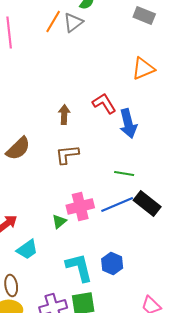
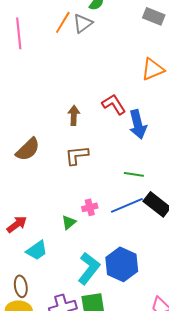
pink cross: (80, 206) -> (90, 207), size x0.6
blue hexagon: (112, 264) -> (122, 264), size x1.5
cyan L-shape: (79, 268) -> (89, 268), turned 52

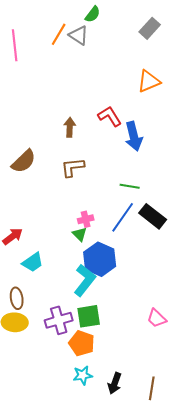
gray rectangle: (154, 16) -> (150, 28), turned -70
gray triangle: (83, 23) -> (79, 35), turned -50
blue line: (127, 205) -> (123, 217), turned -32
green triangle: (69, 222) -> (80, 234), moved, turned -35
blue hexagon: (122, 264) -> (100, 259), moved

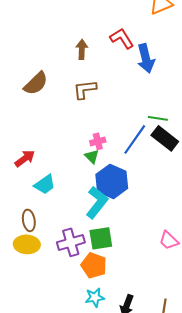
green line: (130, 186) -> (158, 118), moved

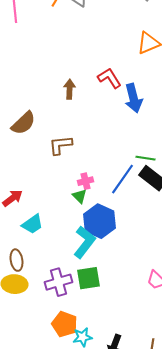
brown L-shape: (85, 89) -> (60, 145), moved
orange pentagon: (94, 265) -> (64, 324), moved

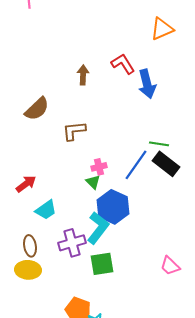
purple cross: (58, 282) -> (72, 243), moved

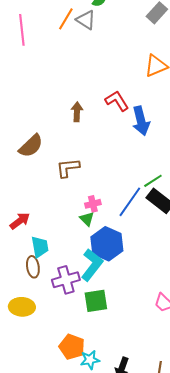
green line: (159, 144) -> (153, 181), turned -42
cyan trapezoid: (46, 210) -> (40, 247), turned -65
brown ellipse: (30, 246) -> (33, 267), moved

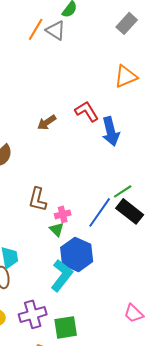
brown arrow: (77, 112) -> (47, 122), turned -126
brown L-shape: (68, 168) -> (38, 199), moved, turned -70
purple cross: (66, 280) -> (33, 314), moved
green square: (96, 301) -> (66, 327), moved

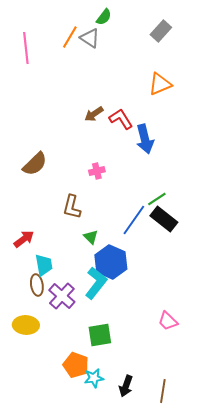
brown arrow: (47, 122) -> (94, 114), moved
pink cross: (63, 214) -> (97, 171), moved
purple cross: (33, 314) -> (62, 296), moved, turned -32

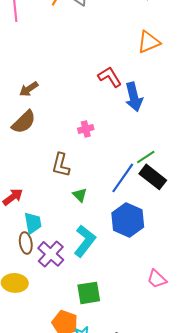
brown arrow: (94, 114) -> (29, 89), moved
blue hexagon: (111, 262) -> (128, 220), moved

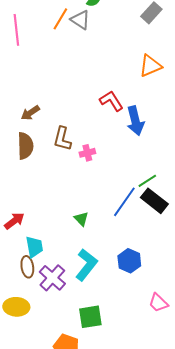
brown semicircle: (24, 122) -> (25, 146), turned -48
brown L-shape: (61, 165) -> (62, 139), moved
blue hexagon: (128, 220) -> (129, 261), moved, size x0.7

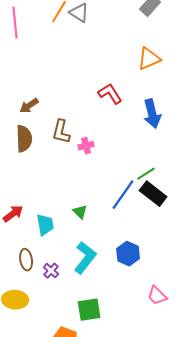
blue arrow: (135, 121) -> (152, 114), moved
cyan trapezoid: (34, 247) -> (45, 225), moved
purple cross: (52, 278) -> (51, 271), size x0.6

